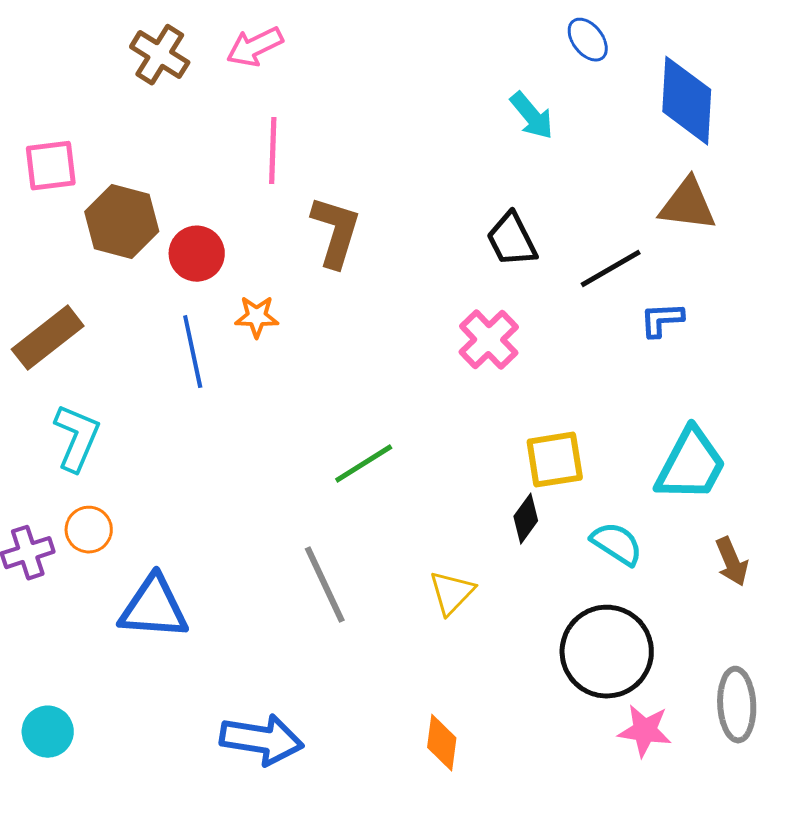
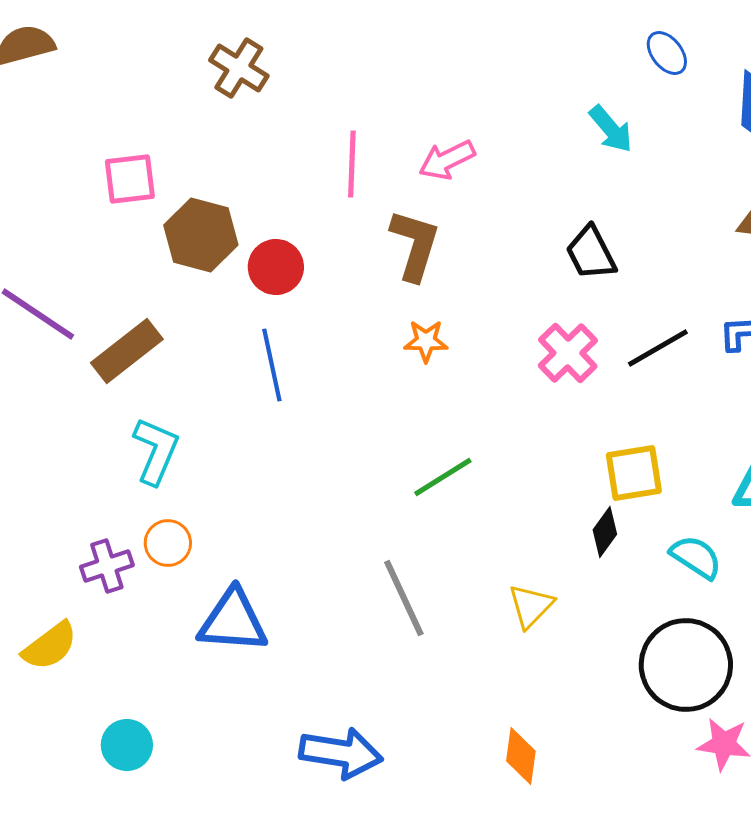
pink arrow: (255, 47) -> (447, 160), moved
black line: (611, 269) -> (658, 348), moved
orange star: (257, 317) -> (426, 341), moved

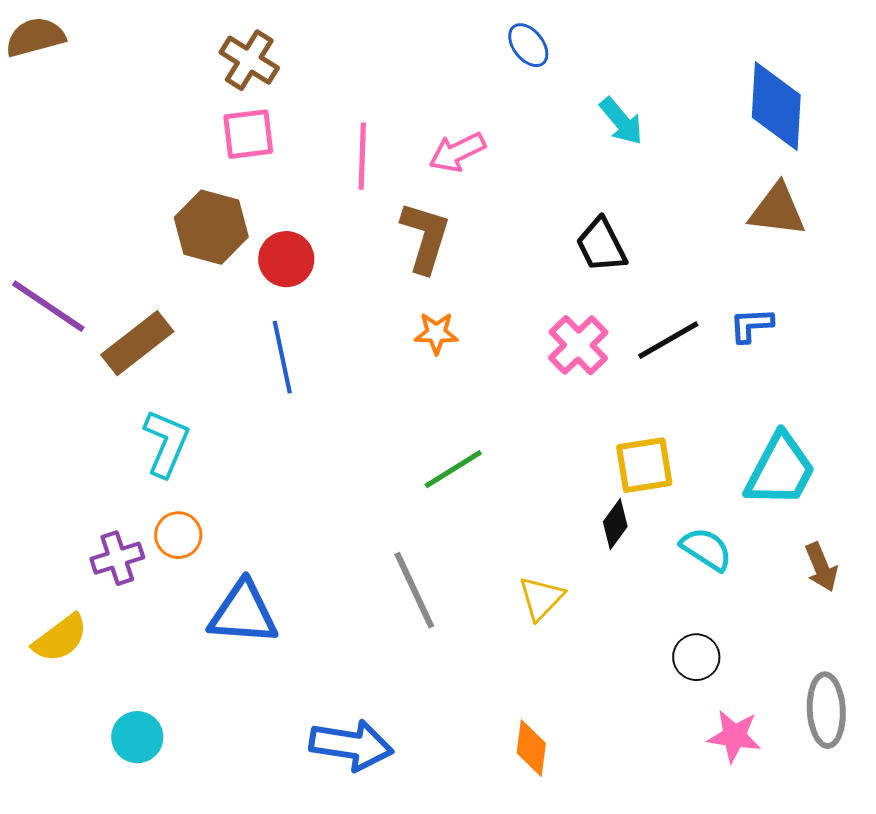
blue ellipse: (667, 53) -> (528, 45), moved
pink square: (130, 179) -> (248, 134), moved
black circle: (686, 665) -> (696, 657), size x0.5

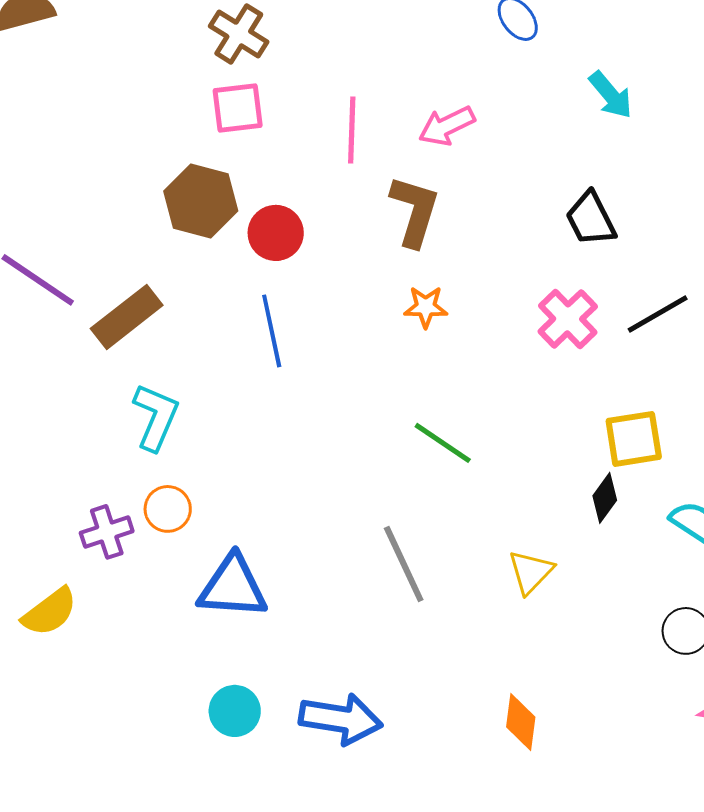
green line: (453, 469) -> (443, 443), turned 66
cyan circle: (137, 737) -> (235, 711), moved

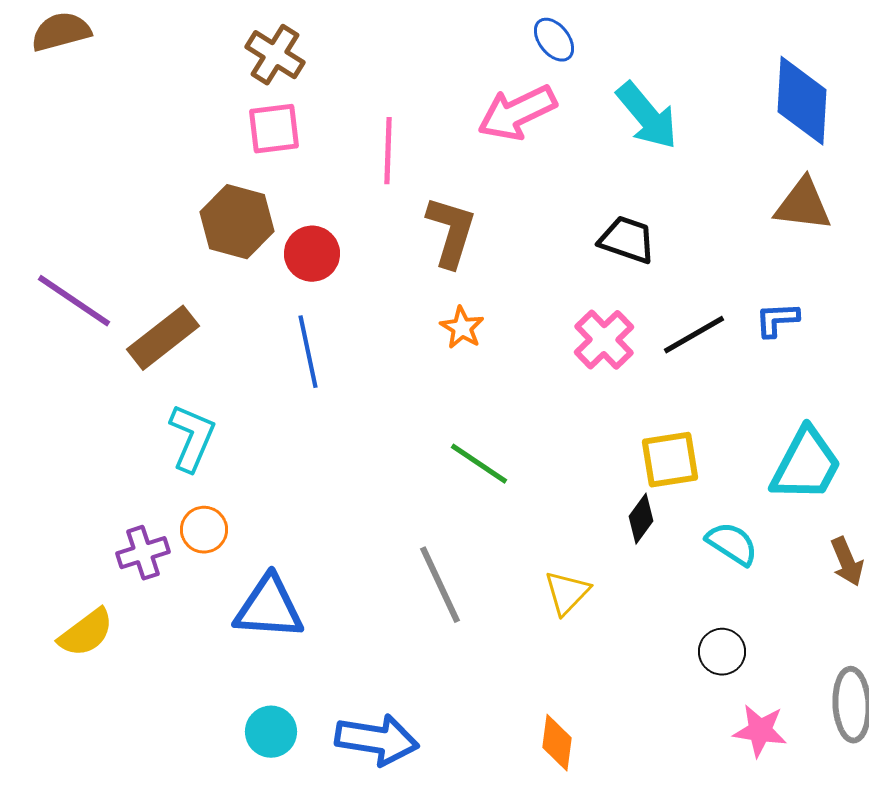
cyan arrow: (611, 95) -> (647, 116), size x1.4
pink arrow: (447, 126) -> (517, 113), moved, size x1.4
black trapezoid: (591, 219) -> (627, 240), turned 136
orange star: (426, 307) -> (462, 328), turned 30

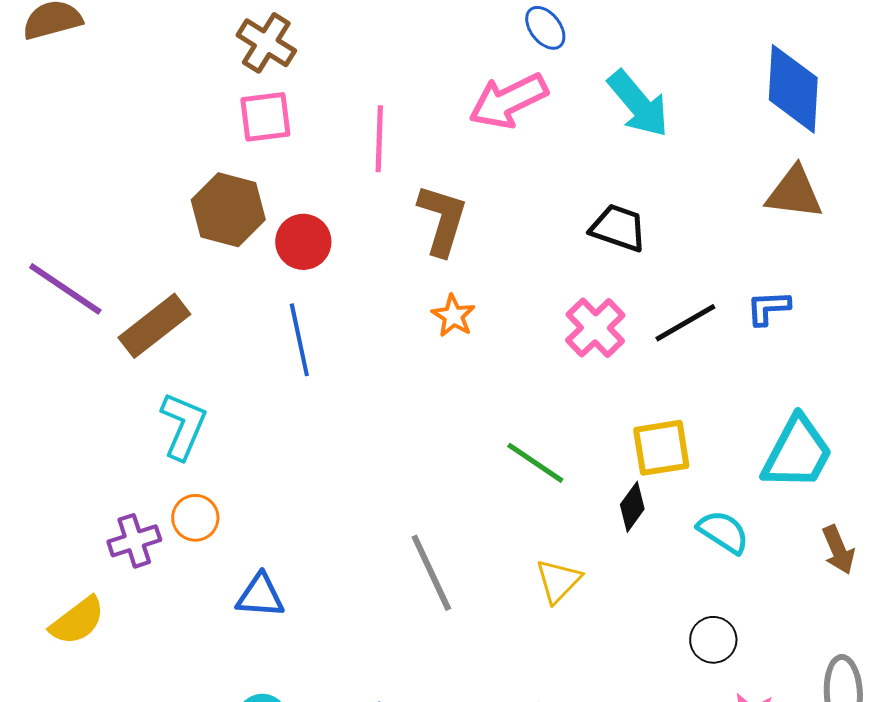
green line: (479, 464) -> (535, 463), moved
blue triangle: (269, 608) -> (260, 596), size x0.7

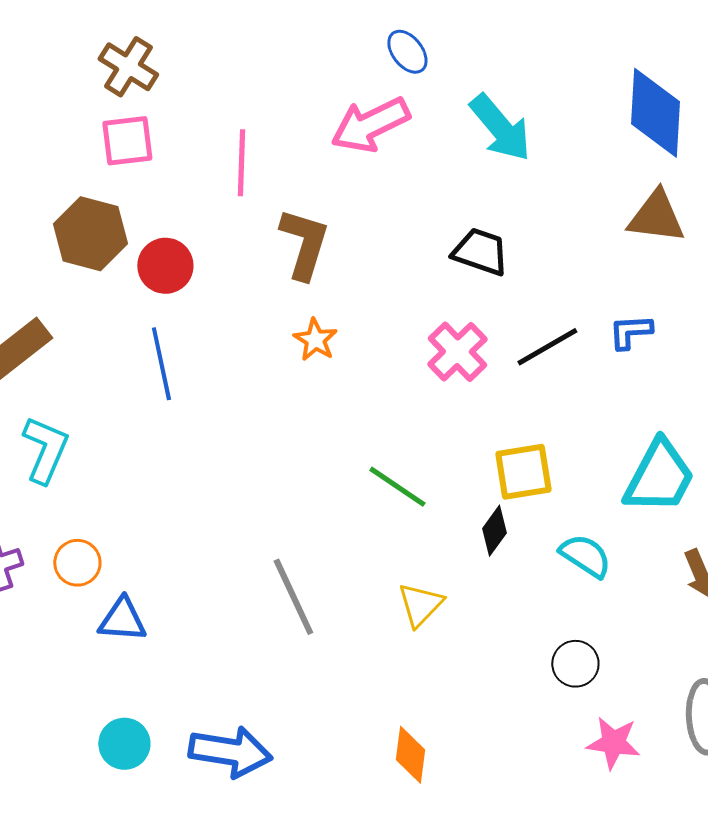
orange circle: (195, 518) -> (77, 563), moved

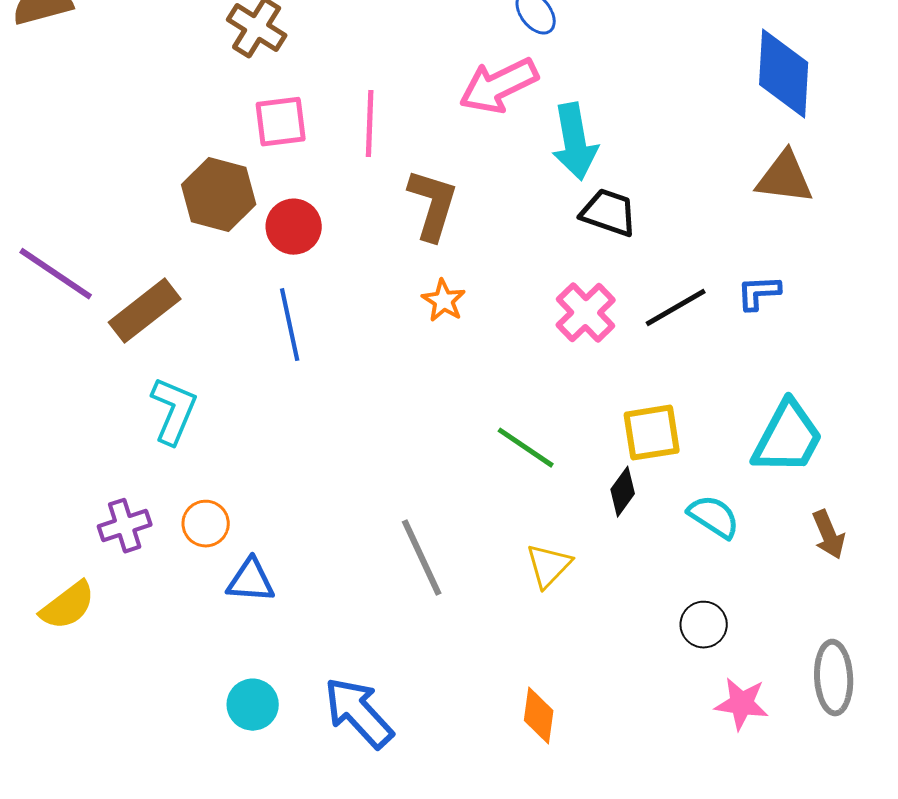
cyan arrow: (500, 128) -> (575, 142), moved, turned 30
pink square: (127, 141) -> (281, 122), moved
blue arrow: (230, 752) -> (359, 713), turned -142

